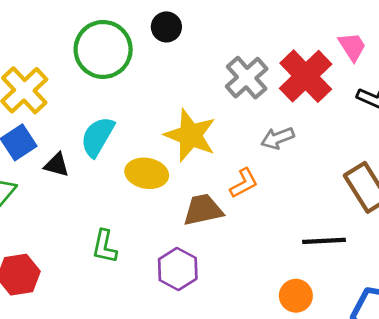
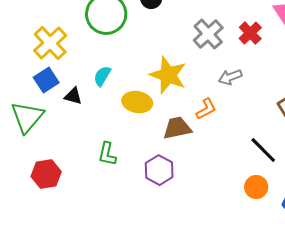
red cross: (306, 76) -> (250, 33), size x0.6
cyan semicircle: (97, 137) -> (102, 76), size x0.7
black line: (324, 241) -> (263, 150), turned 48
orange circle: (296, 296) -> (256, 187), moved

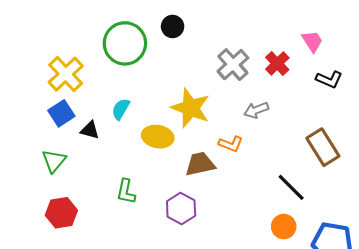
orange L-shape: (206, 109) -> (231, 144), turned 50
green triangle: (27, 117) -> (54, 161), moved, size x0.7

